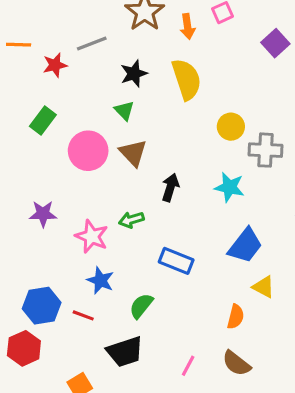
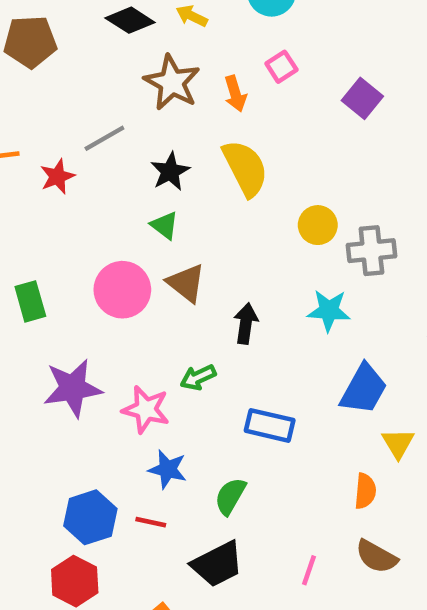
green rectangle: (43, 121) -> (30, 301), moved, turned -44
purple star: (43, 214) -> (73, 388), size x1.5
yellow triangle: (263, 287) -> (398, 443), turned 40

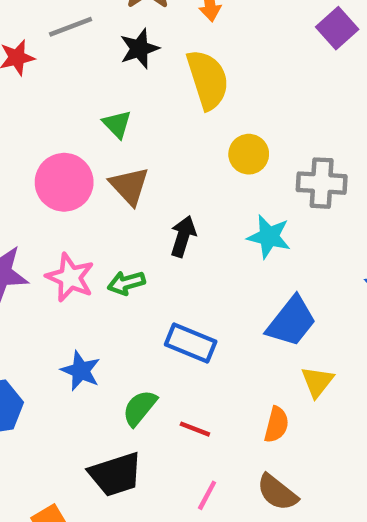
black star: (170, 171) -> (139, 49), moved
yellow circle: (318, 225) -> (249, 154), moved
pink star: (146, 409) -> (70, 277), moved
red line: (151, 522) -> (195, 429), moved

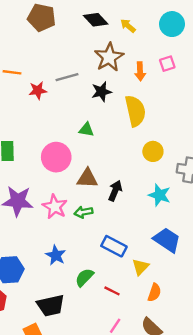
green triangle: (117, 124) -> (86, 130), turned -42
brown triangle: (129, 186) -> (87, 178), moved, turned -50
blue trapezoid: (291, 321) -> (167, 240), turned -100
yellow triangle: (317, 382) -> (140, 267), moved
black trapezoid: (116, 474) -> (51, 305), moved

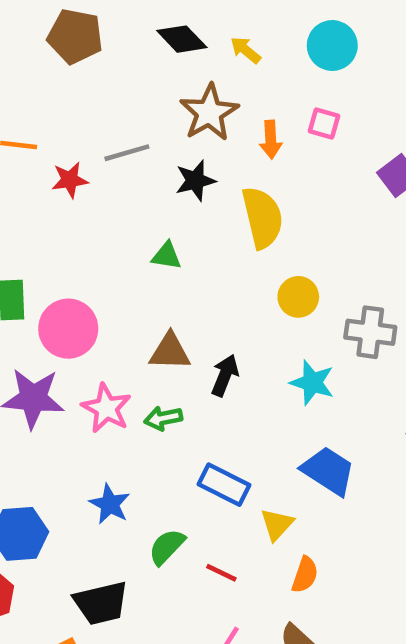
pink square: (167, 64) -> (324, 123), turned 35
pink circle: (56, 157) -> (68, 329), moved

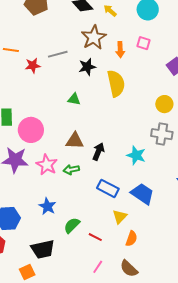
yellow circle: (298, 297) -> (164, 104), moved
blue rectangle: (224, 485) -> (108, 188), moved

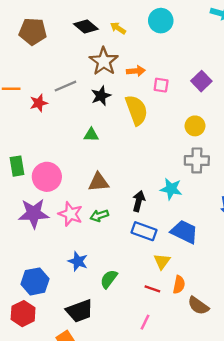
pink square: (143, 43) -> (161, 85), moved
orange arrow: (120, 50) -> (136, 71), turned -84
black arrow: (98, 152) -> (139, 201), moved
red line: (95, 237) -> (152, 289), moved
brown semicircle: (129, 269) -> (198, 306), moved

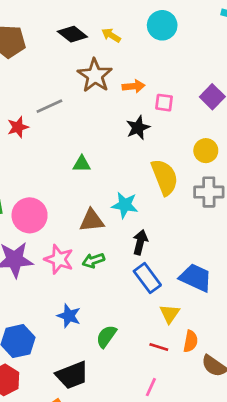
black star: (101, 96) -> (138, 128), moved
yellow semicircle: (136, 110) -> (165, 177), moved
cyan star: (171, 189) -> (125, 205), moved
blue rectangle: (144, 231) -> (147, 278), turned 35

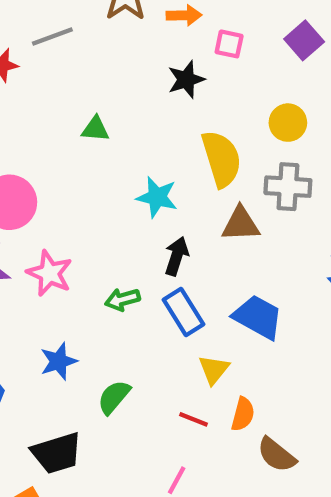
brown triangle: (92, 220) -> (241, 224), moved
green arrow: (93, 260) -> (122, 299), moved
blue star: (69, 316) -> (59, 361), turned 30

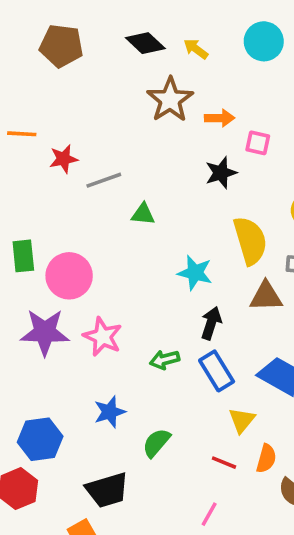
gray line: (52, 36) -> (104, 180), moved

